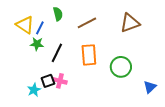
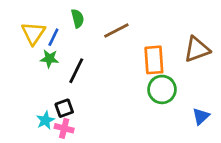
brown triangle: (130, 23) -> (197, 49), moved
yellow triangle: (25, 25) -> (33, 33), turned 30
orange rectangle: (89, 55) -> (154, 60), moved
pink cross: (60, 81) -> (64, 128), moved

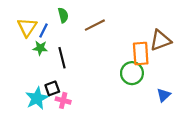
orange rectangle: (154, 60) -> (141, 53), moved
black line: (76, 71) -> (62, 58), turned -40
cyan star: (45, 120) -> (37, 98), size x1.5
pink cross: (64, 128) -> (63, 100), moved

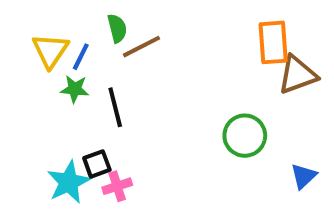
brown line: (95, 25) -> (142, 47), moved
orange rectangle: (141, 53) -> (273, 42), moved
pink cross: (63, 100) -> (117, 186), turned -32

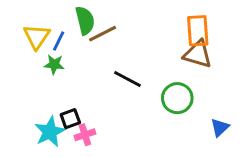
green semicircle: (117, 28) -> (85, 20), size x1.4
brown triangle: (297, 75) -> (198, 54), moved, turned 36
black line: (115, 107) -> (127, 79), moved, turned -48

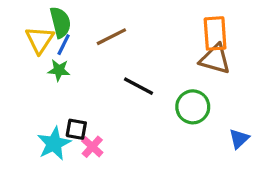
green semicircle: (85, 20) -> (60, 22), moved
black square: (70, 119) -> (76, 129), turned 30
pink cross: (85, 135) -> (92, 147), turned -30

